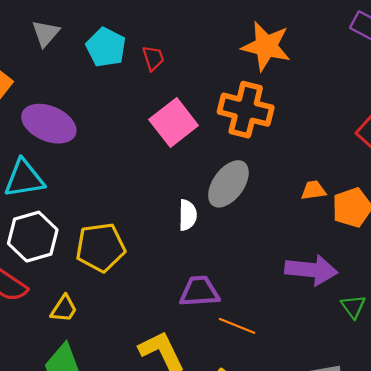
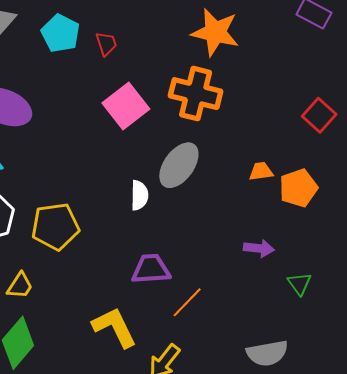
purple arrow: (311, 270) -> (259, 248), size x0.6
orange line: (237, 326) -> (187, 302), turned -68

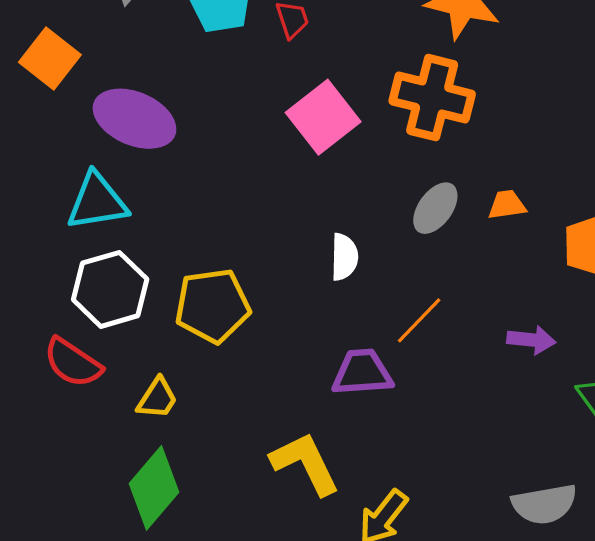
gray ellipse: (179, 165) -> (435, 208), moved, size x0.7
orange trapezoid: (261, 171) -> (507, 205), moved
orange line: (187, 302) -> (419, 320), moved

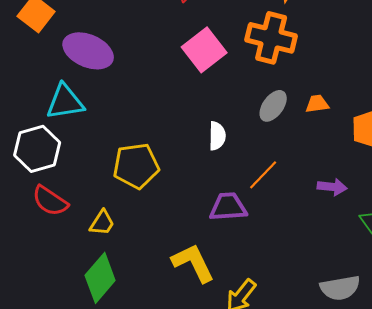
white hexagon: (110, 289) -> (37, 149), moved

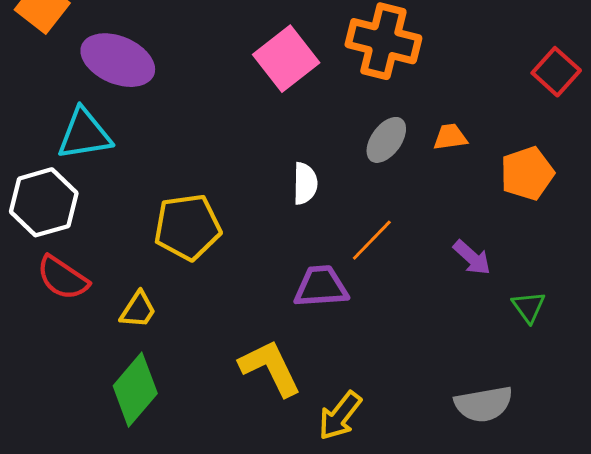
purple arrow: (332, 187) -> (472, 258), turned 36

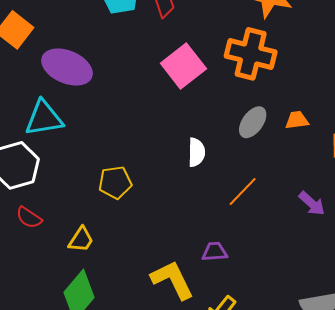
yellow pentagon: (187, 227) -> (115, 182), size x0.7
red semicircle: (63, 278) -> (29, 218), size x0.7
purple trapezoid: (321, 287) -> (215, 252), moved, size x0.7

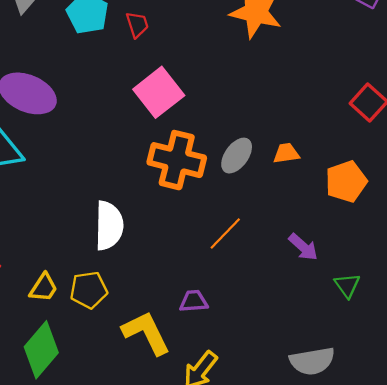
orange cross: (251, 54) -> (177, 160), moved
white semicircle: (196, 152) -> (109, 226), moved, size x1.5
yellow pentagon: (115, 182) -> (89, 290), moved

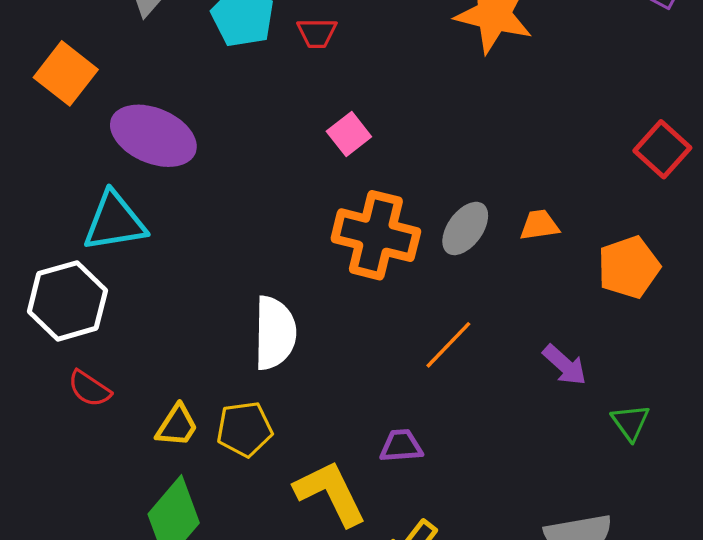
red trapezoid: (137, 25) -> (317, 33), turned 108
pink square: (159, 92) -> (349, 134), size x0.6

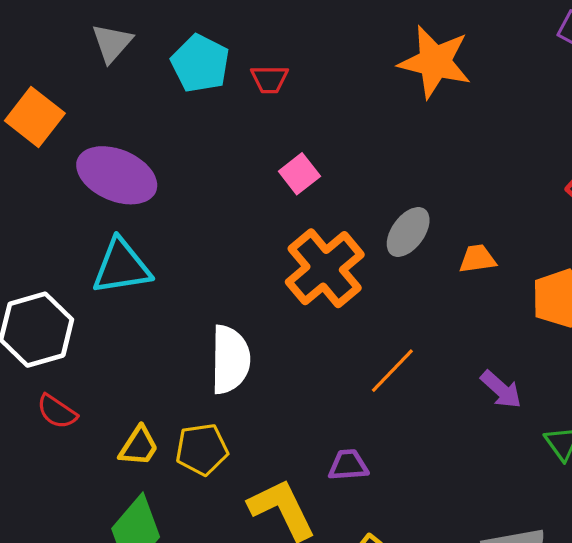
cyan triangle: (115, 222) -> (121, 267), moved
gray ellipse: (465, 228) -> (408, 232), moved
orange cross: (376, 235) -> (325, 268), turned 36

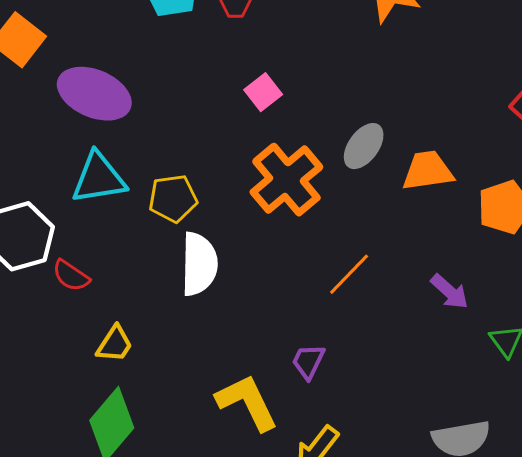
orange trapezoid: (477, 259) -> (428, 171), size x1.5
red semicircle: (57, 412) -> (71, 276), moved
yellow pentagon: (202, 449) -> (173, 198), moved
purple trapezoid: (348, 465) -> (308, 362), turned -60

